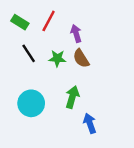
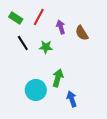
brown semicircle: (81, 58) -> (82, 33), moved
cyan circle: (31, 103) -> (36, 90), moved

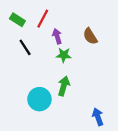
purple arrow: (61, 27) -> (57, 36), moved
green star: (46, 47) -> (64, 55), moved
blue arrow: (72, 99) -> (98, 117), moved

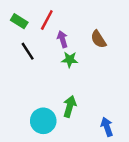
green arrow: (64, 86) -> (70, 106), moved
cyan circle: (39, 99) -> (43, 121), moved

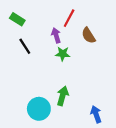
red line: (47, 20) -> (69, 18), moved

